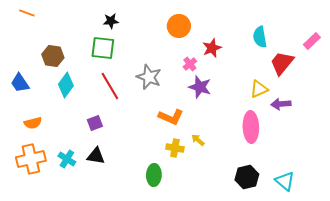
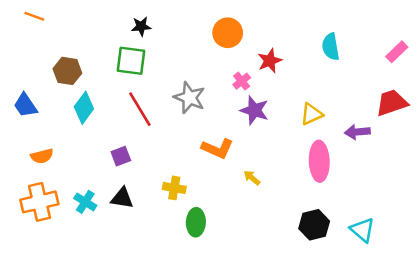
red trapezoid: (282, 63) -> (392, 103), moved, turned 32
yellow triangle: (259, 89) -> (312, 114), moved
yellow cross: (175, 148) -> (174, 188), moved

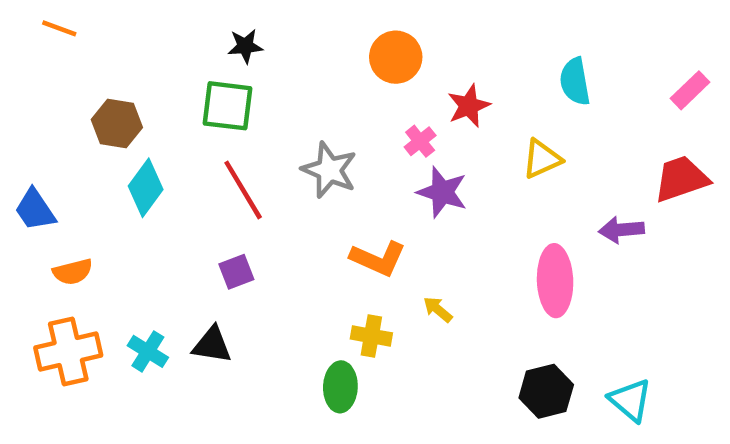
blue trapezoid: (25, 105) -> (35, 210), moved
yellow triangle: (312, 114) -> (542, 159), moved
purple square: (121, 156) -> (236, 272), moved
yellow cross: (174, 188) -> (371, 336), moved

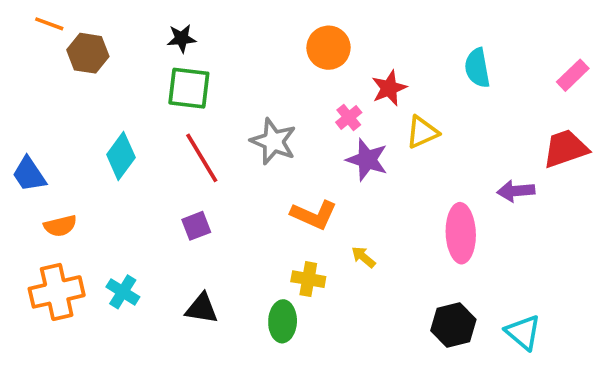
black star: (245, 46) -> (182, 38), moved
brown hexagon: (117, 124) -> (88, 53), moved
yellow triangle: (542, 159) -> (422, 132), moved
black triangle: (212, 345) -> (202, 308), moved

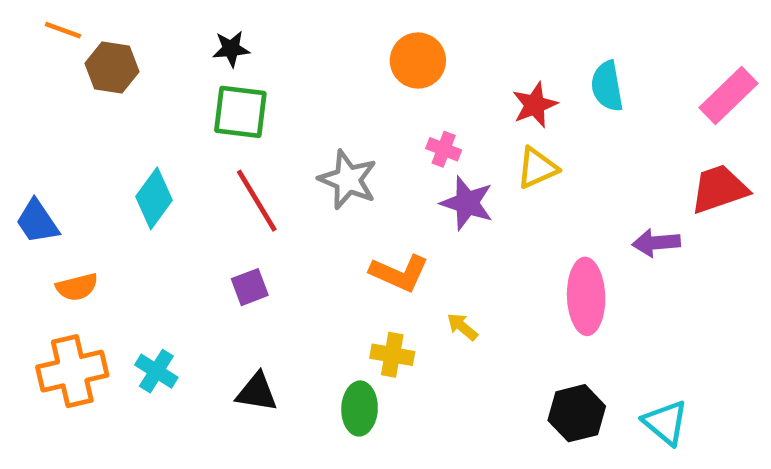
pink rectangle: (573, 75) -> (729, 96), size x1.4
red star: (389, 88) -> (535, 105), moved
pink cross: (349, 117) -> (444, 149), turned -30

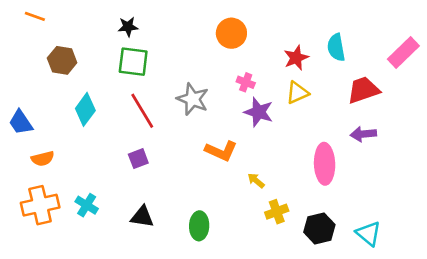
brown hexagon: (112, 68) -> (62, 60), moved
red trapezoid: (719, 189) -> (363, 90), moved
yellow cross: (392, 355) -> (277, 212), moved, turned -30

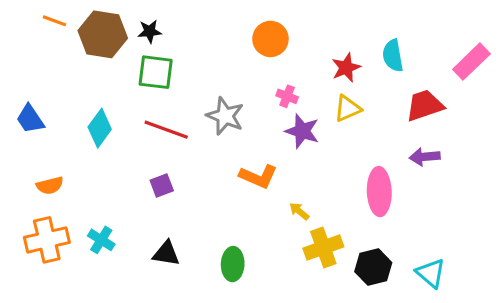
orange line: (35, 16) -> (54, 21), moved
brown hexagon: (62, 60) -> (103, 34), moved, size x1.4
red line: (142, 111) -> (166, 130), turned -39
blue trapezoid: (21, 122) -> (30, 119), moved
yellow cross: (277, 212) -> (323, 247), size x1.4

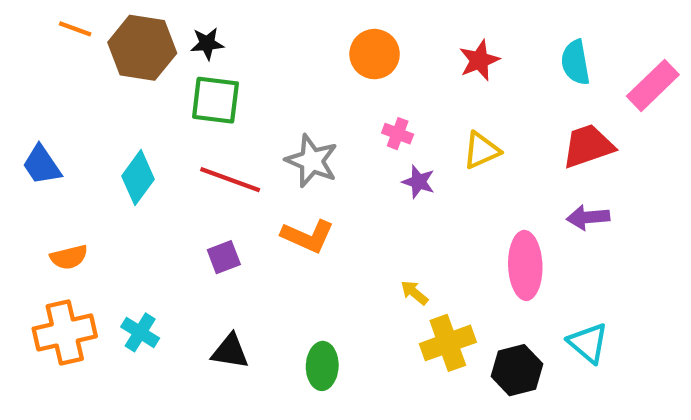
cyan semicircle: (393, 56) -> (576, 62), moved
red star: (346, 68) -> (479, 60), moved
purple star: (302, 131) -> (419, 182), size x0.7
orange L-shape: (258, 176) -> (308, 236), moved
cyan triangle: (431, 273) -> (588, 343), moved

